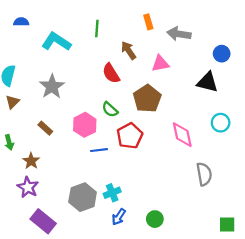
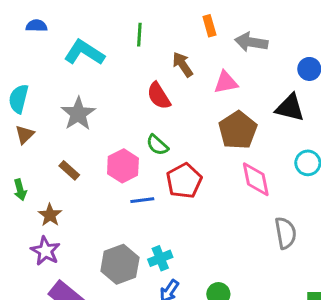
brown pentagon: (147, 99) -> (238, 130), moved

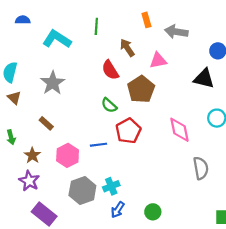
brown pentagon: (238, 130) -> (141, 89), moved
brown triangle: (25, 135) -> (14, 98), turned -32
pink hexagon: (123, 166) -> (68, 155), moved

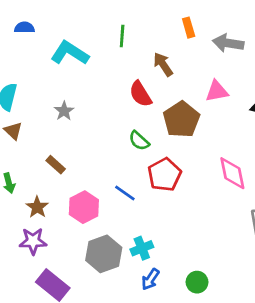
pink triangle: (158, 60) -> (217, 91), moved
gray star: (53, 83) -> (64, 111), size x0.6
blue line: (98, 145) -> (125, 193), turned 42
purple star: (29, 181) -> (33, 241), turned -30

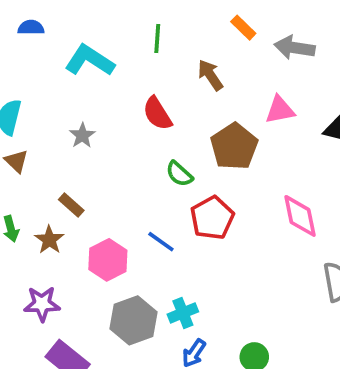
orange rectangle: (189, 28) -> (243, 28), turned -30
red semicircle: (140, 94) -> (157, 114), moved
brown star: (37, 207) -> (49, 240), moved

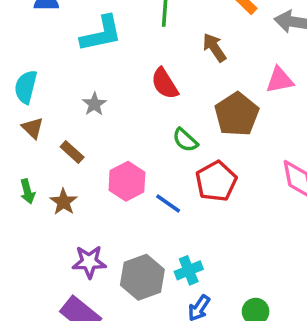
cyan L-shape: (90, 60) -> (101, 34), turned 135
brown rectangle: (71, 205) -> (72, 152), moved
pink hexagon: (108, 260) -> (127, 181), moved
purple star: (42, 304) -> (89, 262), moved

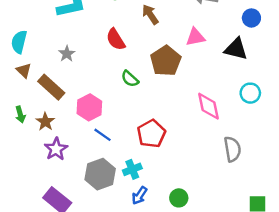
brown rectangle: (72, 152) -> (51, 87), size x1.6
red pentagon: (216, 181) -> (151, 134), moved
blue line: (168, 204) -> (102, 135), moved
purple star: (89, 262) -> (56, 149), moved, turned -30

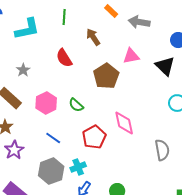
black triangle: (236, 49) -> (165, 66), turned 30
green semicircle: (130, 79) -> (76, 105), moved
pink diamond: (209, 106) -> (124, 123), moved
pink hexagon: (89, 107) -> (46, 103), moved

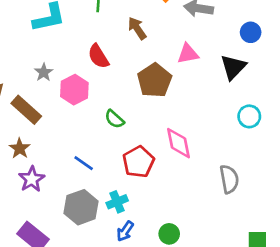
black triangle: (165, 66) -> (233, 67), turned 30
pink hexagon: (46, 103) -> (74, 90), moved

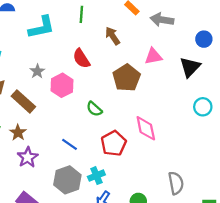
gray semicircle: (229, 179) -> (176, 183), moved

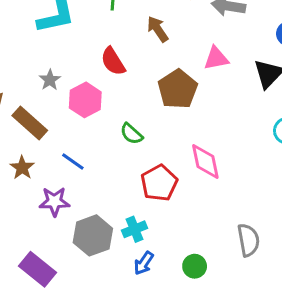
blue line: (70, 144) -> (73, 161), moved
purple star: (28, 157) -> (54, 202), moved, turned 30

